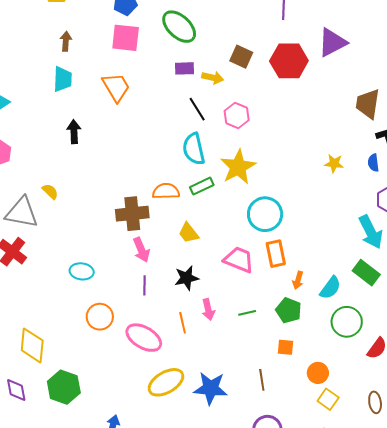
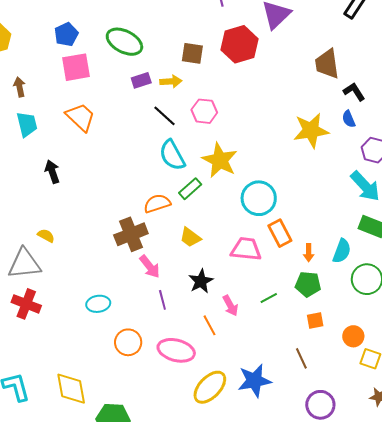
yellow star: (334, 163) -> (311, 130), size x1.8

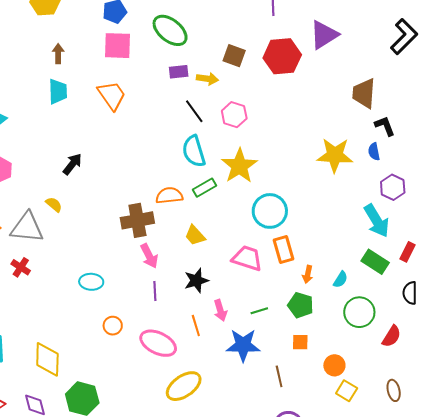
black arrow: (52, 172) -> (72, 164), moved, turned 45
cyan semicircle: (342, 251) -> (340, 280), size x0.7
red cross: (26, 304) -> (21, 267), size x0.7
orange circle: (128, 342) -> (113, 326), size x0.7
blue star: (254, 381) -> (243, 345), moved

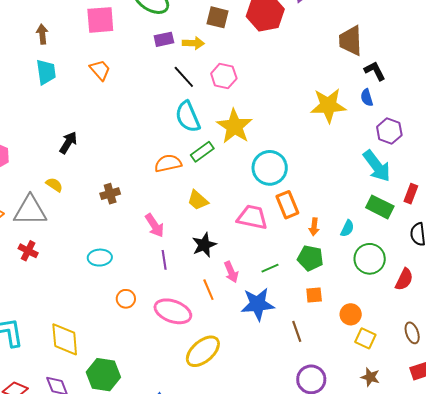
orange trapezoid: (112, 95) -> (100, 70), size x0.7
brown cross: (137, 220) -> (110, 194), moved, size x0.6

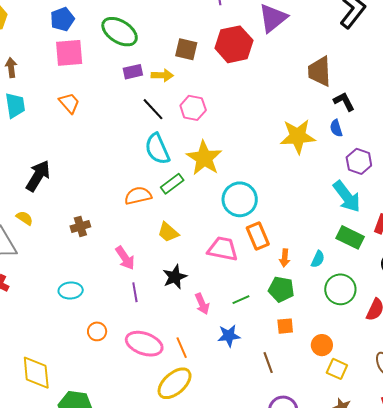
black arrow: (68, 143) -> (38, 176), size x1.4
orange line: (208, 290) -> (182, 348), moved
blue star: (258, 304) -> (229, 336), size x0.7

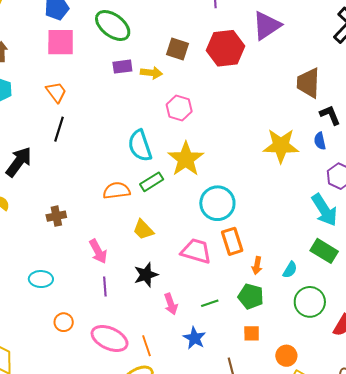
black line: (153, 109) -> (59, 129), moved, turned 55
blue star: (229, 336) -> (195, 338), turned 30

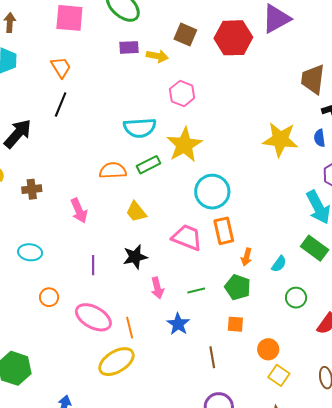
cyan semicircle: (140, 146) -> (140, 128), turned -80
brown cross: (56, 216) -> (32, 189), moved
pink arrow: (98, 251) -> (79, 211), moved
green circle: (310, 302) -> (296, 298), size x0.7

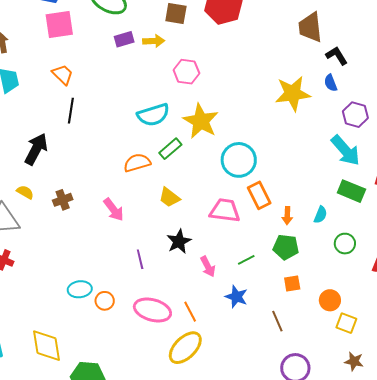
cyan ellipse: (30, 252) -> (80, 289), moved

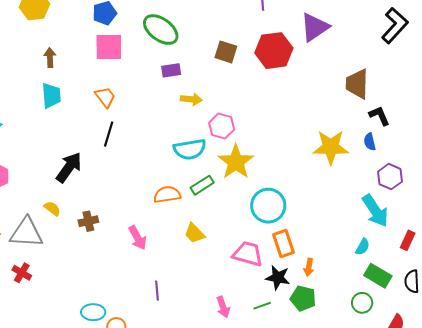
yellow arrow: (154, 41) -> (191, 99), moved
pink hexagon: (186, 72) -> (222, 126), moved
green rectangle: (351, 191) -> (378, 276), moved
cyan semicircle: (321, 215) -> (363, 247), moved
black star: (179, 241) -> (278, 278), moved, turned 30

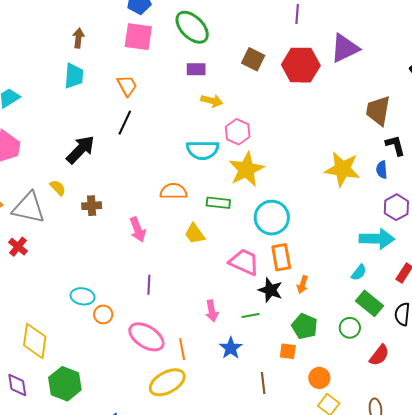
green rectangle: (202, 185) -> (218, 203), moved, turned 30
cyan arrow: (375, 211) -> (377, 239), turned -64
green pentagon: (303, 298) -> (305, 326), moved

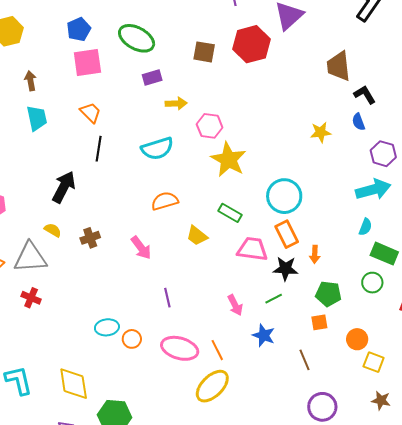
cyan semicircle: (203, 150) -> (157, 148), moved
yellow star: (342, 169) -> (321, 132), size x0.6
green rectangle: (218, 203) -> (230, 213), moved, turned 40
cyan circle: (272, 218) -> (284, 196), moved

